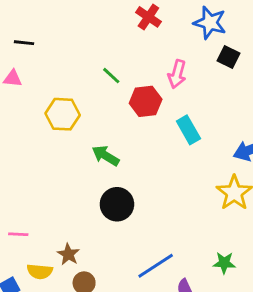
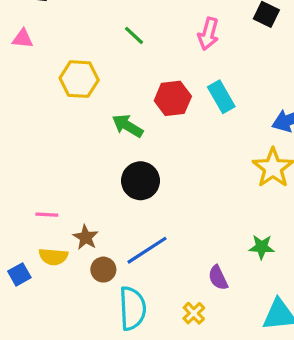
red hexagon: (146, 101) -> (173, 98), moved
pink line: (18, 234) -> (47, 215), moved
blue line: (156, 266) -> (147, 250), moved

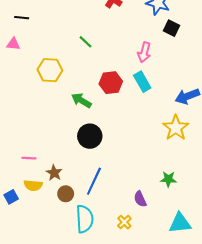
pink arrow: (208, 34) -> (144, 52), moved
blue line: (147, 250) -> (94, 181), turned -32

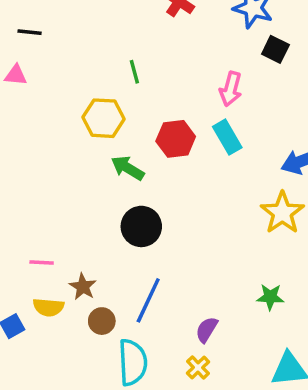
green line: (86, 42) -> (134, 72), turned 32
yellow hexagon: (50, 70) -> (103, 118), moved
purple semicircle: (140, 199) -> (207, 330), moved, turned 56

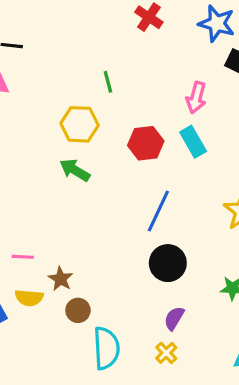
green arrow: (128, 168) -> (75, 170), moved
black circle: (141, 226) -> (168, 263), moved
blue line: (148, 300) -> (158, 211), moved

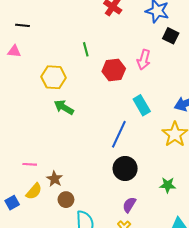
yellow hexagon: (80, 124) -> (54, 77), moved
cyan rectangle: (193, 142) -> (142, 105), moved
red hexagon: (146, 143) -> (114, 70), moved
yellow semicircle: (29, 298) -> (34, 191), turned -54

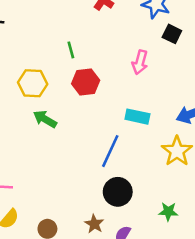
red hexagon: (114, 70) -> (86, 82), moved
cyan rectangle: (142, 105) -> (137, 117), turned -48
brown star: (55, 179) -> (94, 224), moved

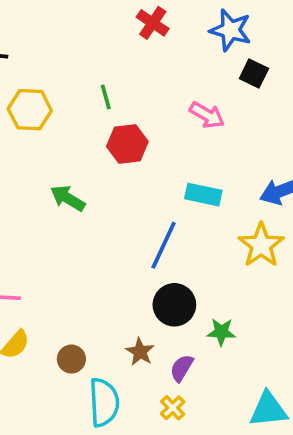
pink arrow: (140, 62) -> (207, 115), turned -75
yellow hexagon: (33, 83) -> (30, 110), moved
green star: (168, 212) -> (221, 332), moved

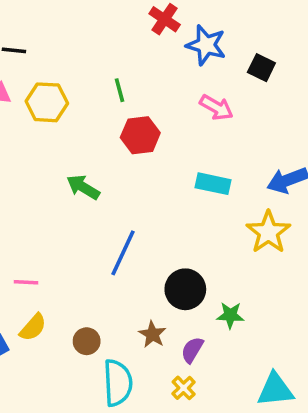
blue star: (230, 30) -> (206, 45), moved
blue line: (164, 245) -> (123, 253), moved

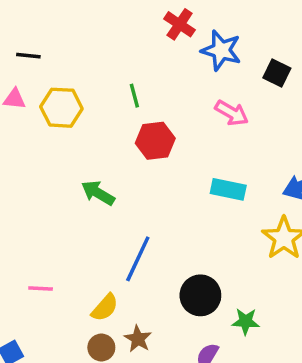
yellow semicircle: (33, 327) -> (105, 308), moved
brown star: (152, 334) -> (138, 339), moved

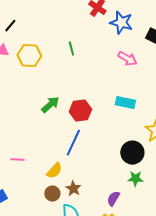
black line: (28, 56) -> (10, 26), turned -56
red hexagon: (155, 141) -> (80, 111), moved
green arrow: (98, 193) -> (50, 105), turned 108
black circle: (200, 295) -> (132, 153), moved

